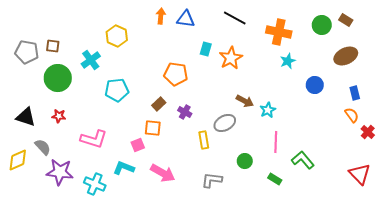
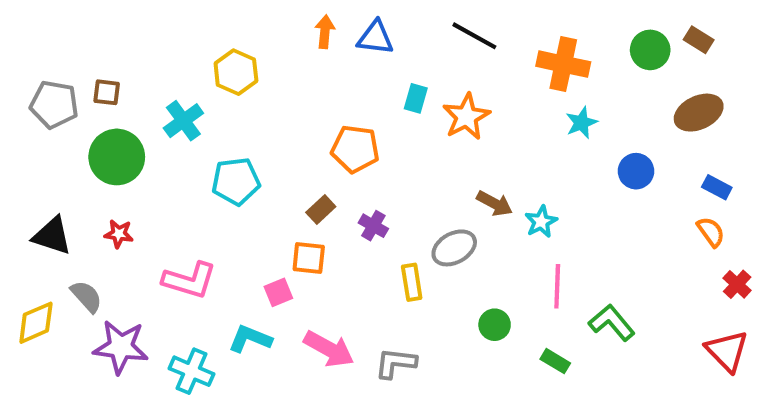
blue rectangle: (355, 93) -> (717, 187), turned -48
red cross: (368, 132) -> (737, 284), moved
gray L-shape: (212, 180) -> (396, 363), moved

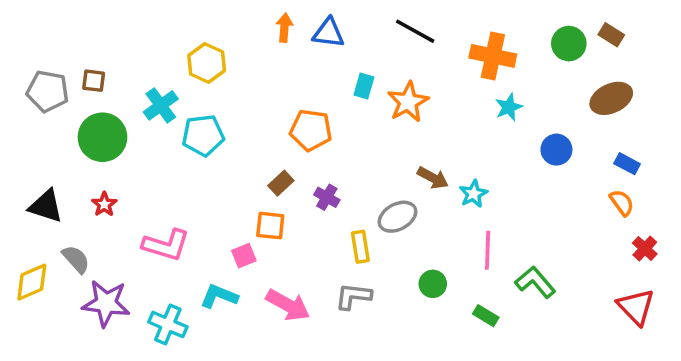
cyan pentagon: (236, 181) -> (203, 135), moved
red star: (119, 234) -> (104, 204), turned 30
gray L-shape: (396, 363) -> (353, 296), moved

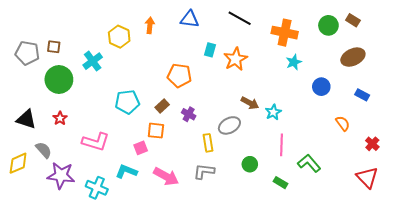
orange arrow: (284, 28) -> (150, 25), moved
cyan pentagon: (203, 135) -> (127, 102), moved
orange semicircle: (622, 203) -> (343, 123), moved

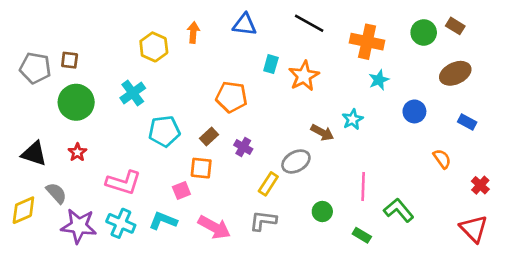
cyan cross: (93, 61) -> (133, 93), moved
cyan star: (273, 112) -> (353, 119), moved
yellow rectangle: (208, 143) -> (268, 184), turned 42
cyan cross: (97, 188) -> (121, 223), moved

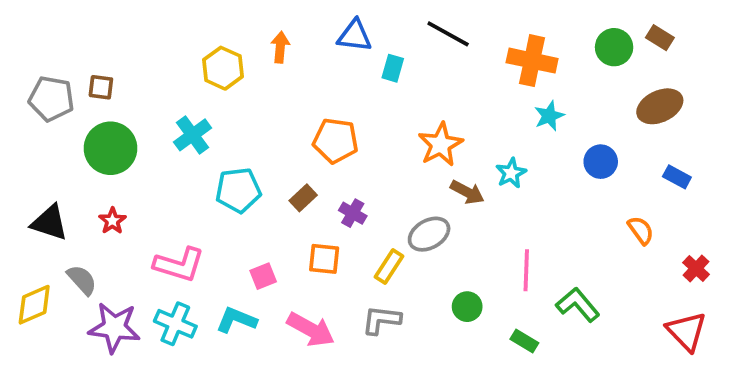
cyan rectangle: (271, 64) -> (393, 68), moved
orange star: (304, 76) -> (440, 144), moved
orange square: (201, 168) -> (324, 259), moved

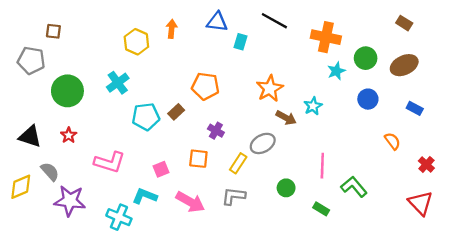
green circle: (614, 47) -> (366, 58), moved
brown square: (101, 87) -> (53, 31), moved
brown rectangle: (303, 198) -> (176, 112), moved
cyan cross: (175, 324) -> (119, 217), moved

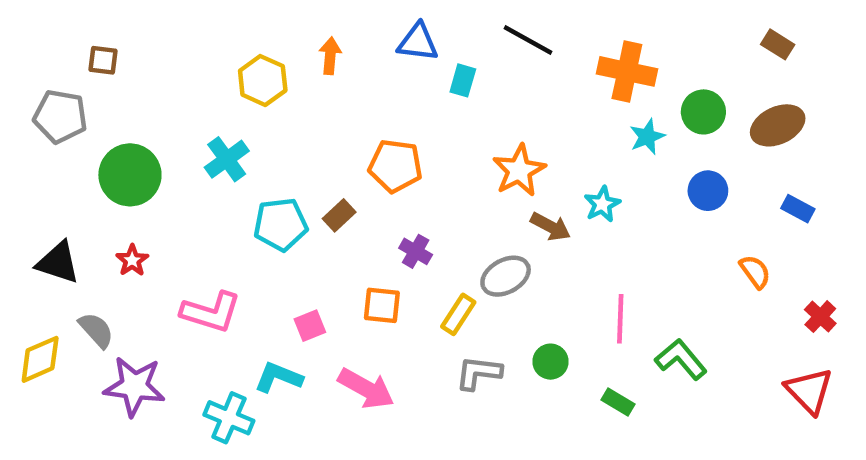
gray L-shape: (233, 196) -> (479, 373), moved

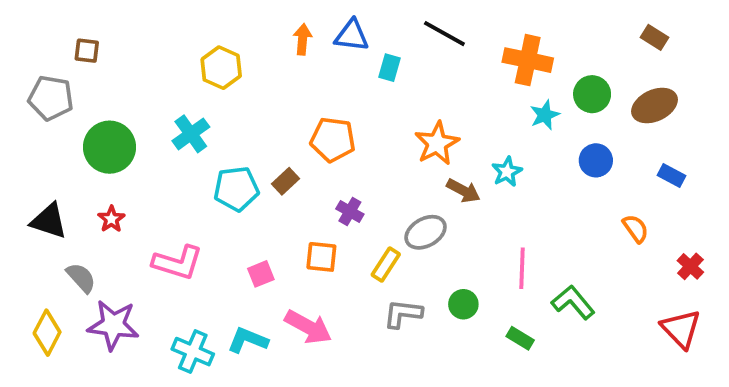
orange arrow: (330, 56) -> (303, 39), moved
yellow diamond: (40, 359) -> (47, 333), moved, turned -39
cyan L-shape: (278, 377) -> (248, 340), moved

